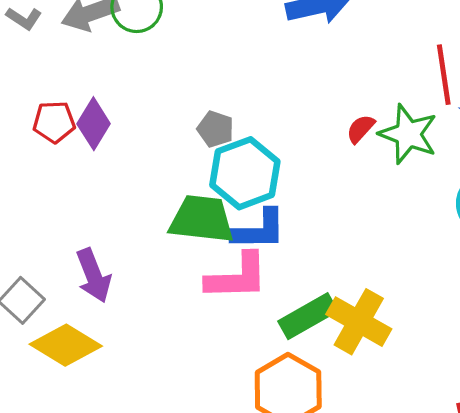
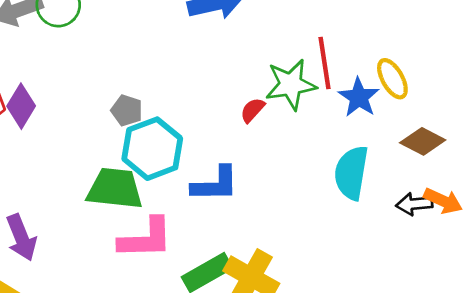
green star: (408, 134) -> (291, 84), moved, turned -30
blue L-shape: (259, 230) -> (215, 184), moved

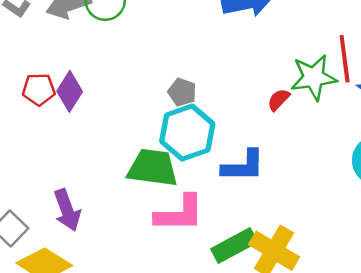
gray pentagon: (127, 110) -> (182, 92), moved

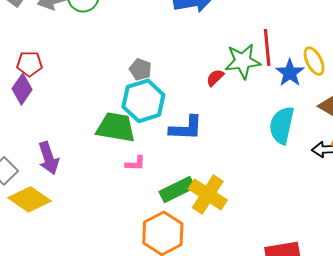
purple diamond: (70, 91) -> (22, 89), moved
pink L-shape: (179, 214) -> (135, 163), size x0.5

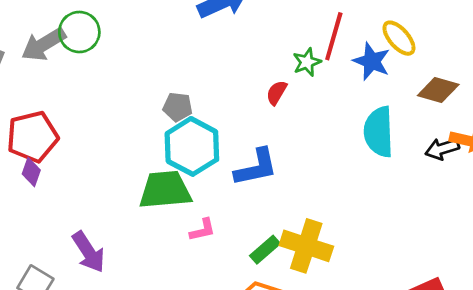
red line: (267, 47) -> (334, 36), turned 36
green star: (243, 61) -> (307, 62), size x0.6
red pentagon: (29, 64) -> (32, 137), size x1.5
purple diamond: (22, 89) -> (31, 172), size x0.7
green rectangle: (177, 190) -> (265, 250), size x0.7

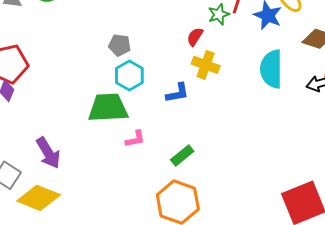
cyan hexagon: (192, 146) -> (129, 75), size x0.7
blue L-shape: (256, 167) -> (177, 93), size x0.7
yellow cross: (306, 246) -> (206, 65), moved, size x0.7

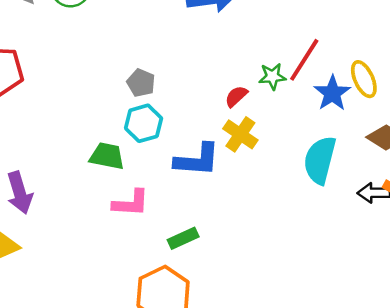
blue L-shape: (177, 93) -> (197, 160), size x1.5
green trapezoid: (108, 108) -> (107, 156), size x0.7
pink L-shape: (135, 139) -> (131, 203), size x1.4

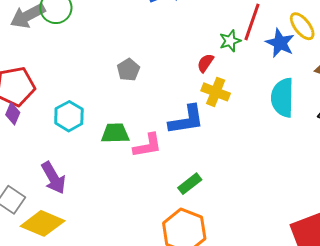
gray pentagon: (141, 83) -> (128, 70), turned 30
cyan hexagon: (144, 123) -> (69, 116), moved
pink L-shape: (131, 203) -> (148, 145), moved

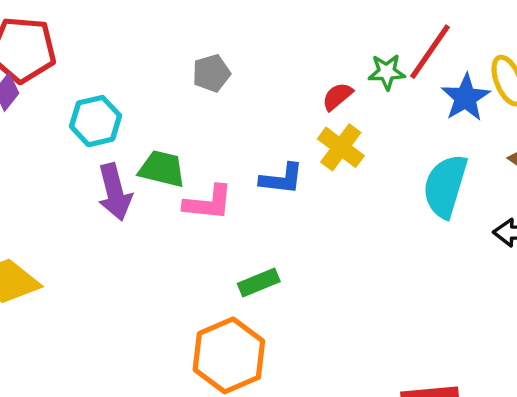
blue L-shape: (186, 120) -> (282, 179), size x0.7
purple arrow: (53, 178) -> (115, 192), moved

